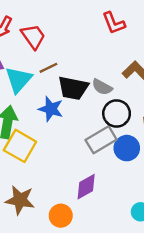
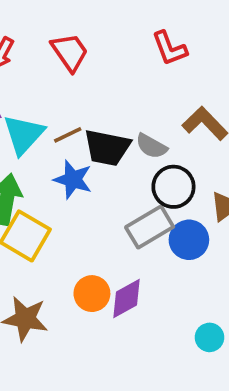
red trapezoid: (33, 36) -> (70, 52), moved
brown line: (48, 68) -> (68, 135), moved
orange circle: (61, 216) -> (92, 294), moved

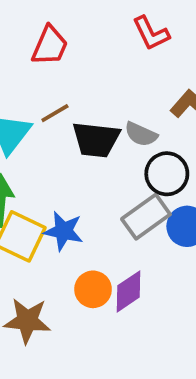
red trapezoid: (70, 52) -> (50, 46), turned 63
brown line: (68, 135) -> (55, 113), moved
blue star: (73, 179) -> (63, 231), moved

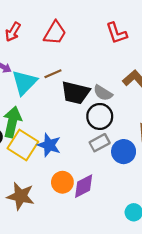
black circle: (167, 174) -> (100, 116), moved
gray rectangle: (146, 217) -> (100, 143), size x0.7

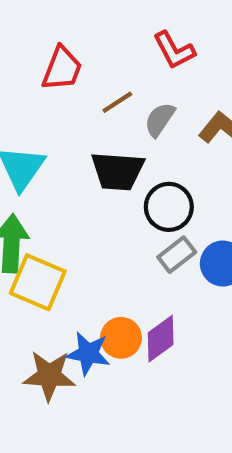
brown line: (53, 74) -> (117, 102), moved
gray semicircle: (103, 93) -> (160, 120), moved, turned 102
blue star: (49, 145) -> (88, 354), moved

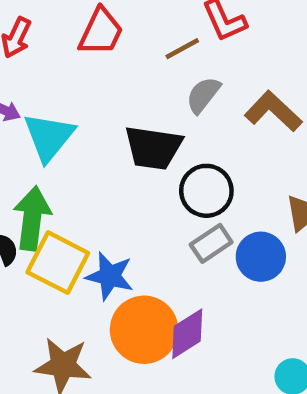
brown line: (117, 102) -> (182, 49), moved
orange circle: (121, 338) -> (144, 330), size x1.5
blue star: (88, 354) -> (110, 276), moved

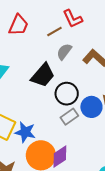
black trapezoid: (153, 148) -> (43, 75), turned -56
blue circle: (261, 257) -> (91, 107), moved

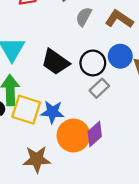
black trapezoid: (43, 75) -> (55, 62), moved, turned 92
blue circle: (91, 107) -> (120, 56), moved

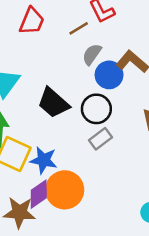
blue circle: (120, 56) -> (109, 75), moved
purple diamond: (95, 134) -> (39, 194), moved

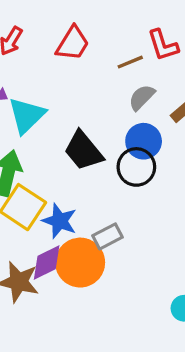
blue circle: (109, 75) -> (144, 141), moved
gray rectangle: (101, 139) -> (108, 236), moved

